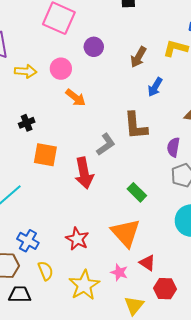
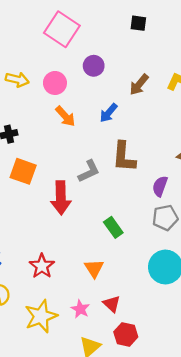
blue arrow: (155, 87) -> (109, 113), moved
orange triangle: (126, 233) -> (94, 268), size x0.6

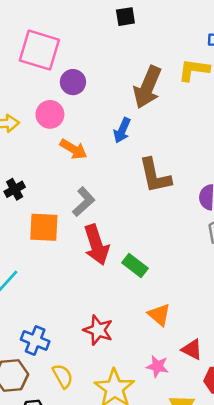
purple circle: (94, 66) -> (73, 82), moved
brown arrow: (139, 85) -> (147, 87), size x1.5
gray L-shape: (89, 171) -> (84, 202), moved
green rectangle: (113, 227) -> (135, 265), moved

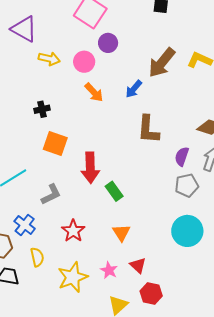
gray L-shape: (84, 202) -> (51, 194), moved

